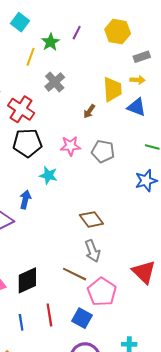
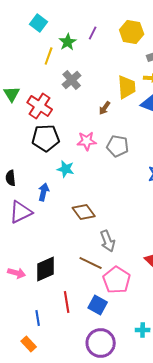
brown diamond: (91, 219) -> (84, 212), moved
blue line: (21, 322) -> (38, 318), moved

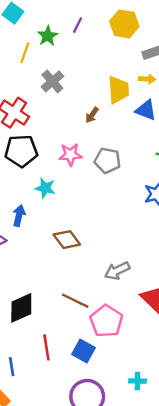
gray arrow: (108, 241) -> (117, 271), moved, turned 85

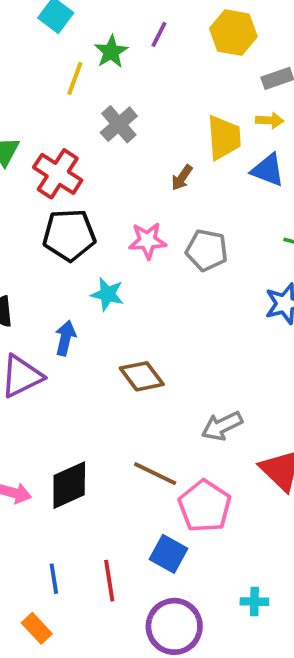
red line: (46, 347) -> (109, 581), moved

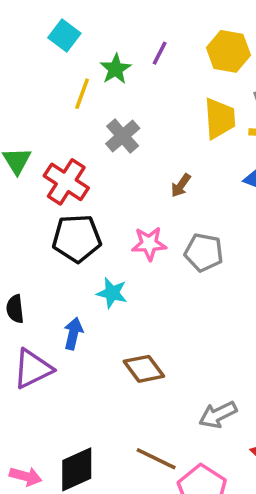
yellow trapezoid: (224, 138) -> (220, 118), moved

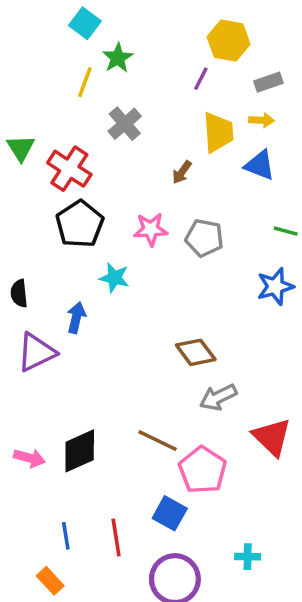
cyan square: (64, 36) -> (85, 23), moved
purple line: (160, 53) -> (201, 79), moved
yellow trapezoid: (220, 118) -> (218, 132), moved
black pentagon: (77, 238) -> (80, 224), turned -30
brown diamond: (144, 369) -> (196, 352), moved

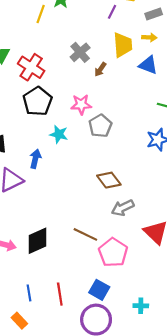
gray cross: (125, 124) -> (80, 52), moved
gray pentagon: (204, 238) -> (100, 126), moved, turned 30
blue square: (170, 513) -> (99, 290), moved

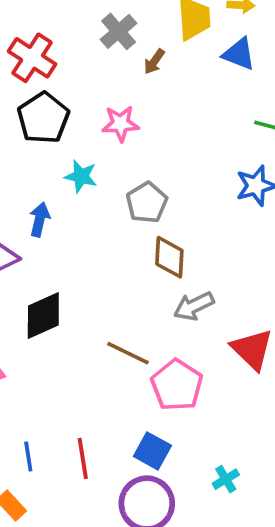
gray pentagon: (100, 126) -> (147, 203), moved
brown diamond: (109, 180) -> (169, 257), turned 40
black diamond: (37, 241) -> (43, 315), moved
cyan cross: (141, 306) -> (226, 479), turned -32

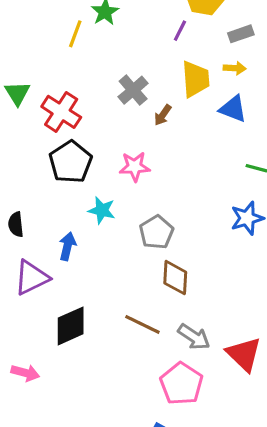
gray arrow: (194, 306) -> (194, 337), moved, turned -120
brown line: (128, 353) -> (142, 324), moved

